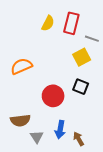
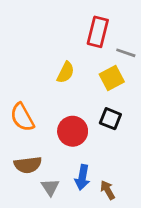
yellow semicircle: (48, 23) -> (66, 72), moved
orange semicircle: (21, 66) -> (22, 117), moved, turned -95

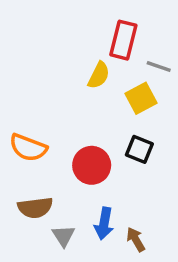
yellow semicircle: (66, 72) -> (99, 75), moved
orange semicircle: (22, 117) -> (28, 148), turned -40

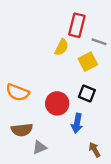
blue arrow: (104, 224) -> (77, 123), moved
gray triangle: (63, 236) -> (40, 147), turned 40
brown arrow: (136, 239) -> (95, 150), moved

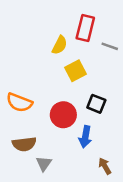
yellow semicircle: (62, 47) -> (60, 45), moved
yellow square: (88, 62) -> (76, 71), moved
gray triangle: (40, 147) -> (44, 164), turned -32

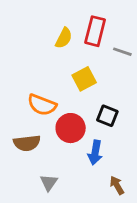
yellow semicircle: (60, 45) -> (64, 38), moved
orange semicircle: (19, 103) -> (42, 105), moved
brown semicircle: (24, 144) -> (27, 143), moved

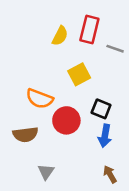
blue arrow: (95, 153) -> (105, 136), moved

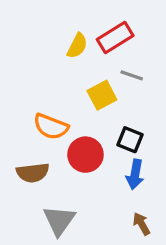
red rectangle: (89, 29) -> (115, 37), turned 44
gray line: (115, 49) -> (132, 75), moved
gray triangle: (46, 172) -> (59, 221), size x1.5

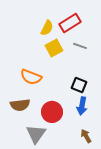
yellow square: (102, 95) -> (54, 48), moved
red circle: (85, 155) -> (52, 112), moved

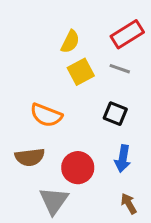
red rectangle: (70, 23) -> (127, 34), moved
black square: (79, 85) -> (115, 114), moved

